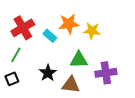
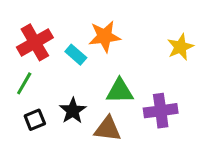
yellow star: (92, 31) -> (180, 47), moved, turned -30
black square: (12, 79) -> (35, 120), moved

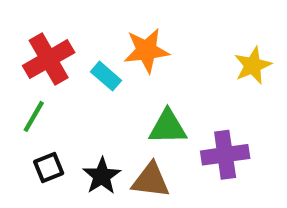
black star: (73, 111) -> (102, 176), moved

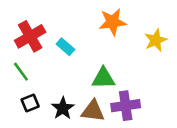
orange star: (146, 51) -> (113, 22), moved
green line: (34, 116) -> (21, 72), turned -66
purple cross: (225, 155) -> (126, 106), moved

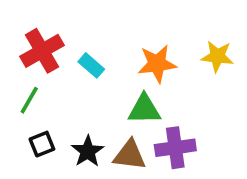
orange star: (113, 22) -> (157, 64), moved
yellow star: (156, 40) -> (217, 56), turned 30
green line: (21, 72) -> (29, 100), turned 66

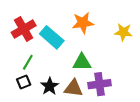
orange star: (157, 64) -> (83, 23), moved
cyan rectangle: (91, 65) -> (52, 37), size x1.6
green line: (29, 100) -> (28, 62), moved

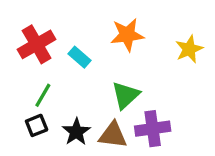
yellow star: (123, 32) -> (189, 49), turned -30
cyan rectangle: (52, 37) -> (79, 57), size x0.6
green triangle: (82, 62) -> (126, 95), turned -42

